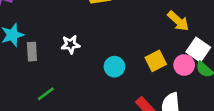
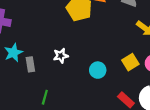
green line: (46, 94) -> (45, 97), turned -32

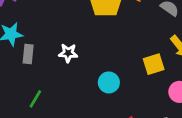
yellow square: (130, 62) -> (154, 64), moved

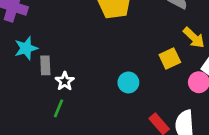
white star: (68, 53) -> (65, 81), moved, turned -30

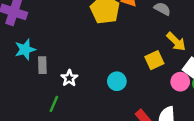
white star: (65, 81) -> (69, 78), moved

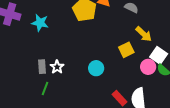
cyan star: (25, 49) -> (40, 23), moved, turned 30
gray rectangle: (42, 65) -> (42, 67), moved

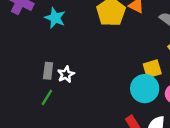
cyan circle: (96, 68) -> (145, 89), moved, size x1.5

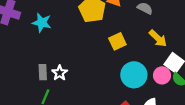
yellow square: (152, 69) -> (117, 41), moved

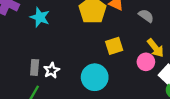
cyan circle: (134, 75) -> (95, 77), moved
pink circle: (162, 75) -> (146, 62), moved

